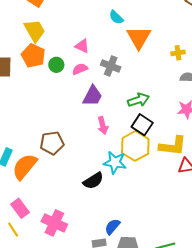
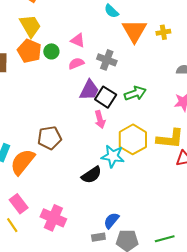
yellow cross: (178, 53) -> (163, 32), moved
green circle: (56, 65) -> (51, 51), moved
black square: (142, 125) -> (106, 97), moved

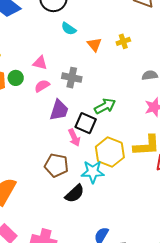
orange triangle: (134, 31) -> (94, 45), size x0.6
black square: (106, 97) -> (86, 123), moved
brown pentagon: (49, 138) -> (56, 165), moved, turned 30

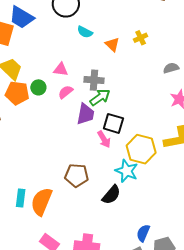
green arrow: (105, 106) -> (100, 97), moved
brown pentagon: (56, 165) -> (77, 175), moved
cyan star: (93, 172) -> (127, 171), turned 30

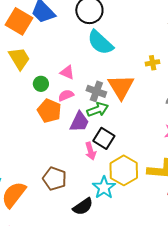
cyan semicircle: (85, 32) -> (100, 42), size x1.8
orange triangle: (112, 45) -> (121, 87), moved, size x1.8
orange pentagon: (17, 93) -> (49, 111), moved

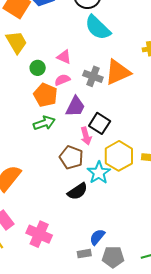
orange triangle: (121, 87) -> (118, 72), turned 36
green arrow: (98, 110) -> (44, 123), moved
brown pentagon: (55, 179) -> (71, 157), moved

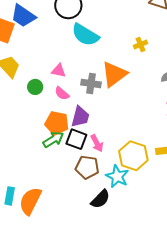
pink semicircle: (62, 80) -> (62, 93), turned -105
orange pentagon: (45, 95) -> (57, 123), moved
black square: (100, 123) -> (76, 139), moved

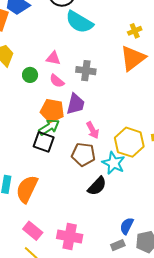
orange triangle: (114, 74) -> (133, 58), moved
black square: (76, 139) -> (44, 142), moved

